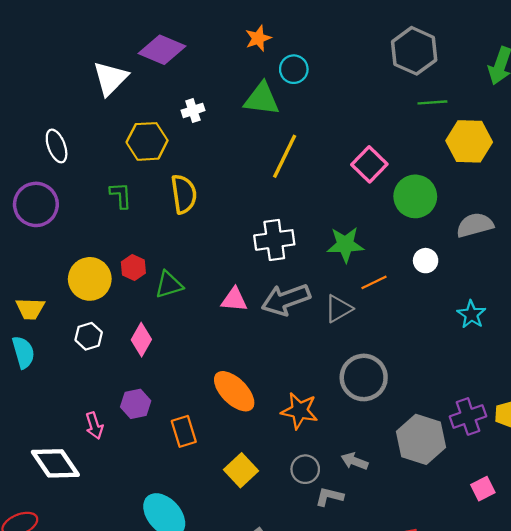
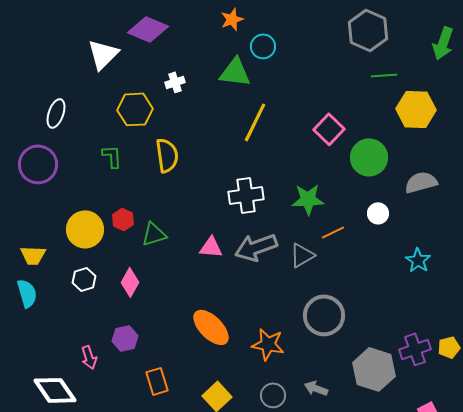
white ellipse: (57, 146) -> (56, 113), turned 40
orange rectangle: (184, 431) -> (157, 381), moved

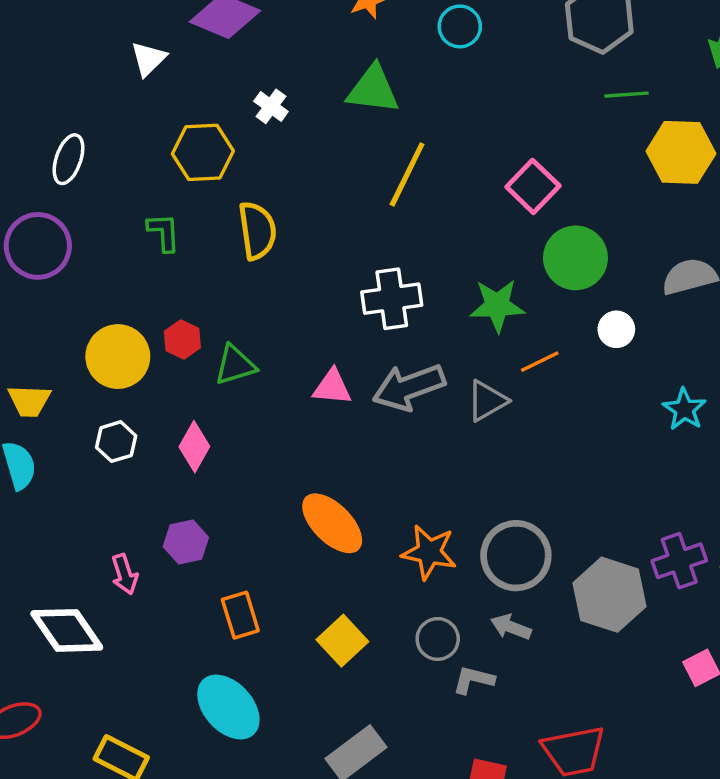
cyan circle: (263, 46) -> (460, 26), moved
white triangle: (103, 54) -> (148, 59), size x0.7
white cross: (175, 82) -> (271, 106), turned -36
green circle: (369, 157) -> (575, 258), moved
gray circle: (324, 315) -> (516, 556), moved

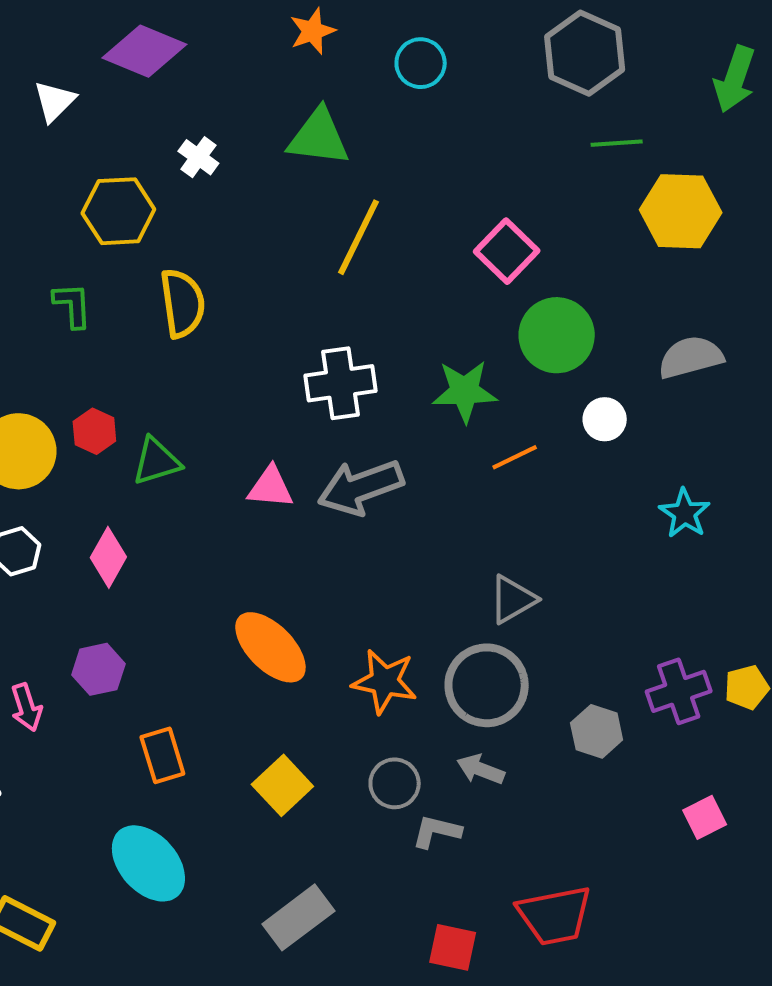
gray triangle: (487, 401) -> (513, 599), moved
gray hexagon: (610, 595) -> (597, 731), size x0.6

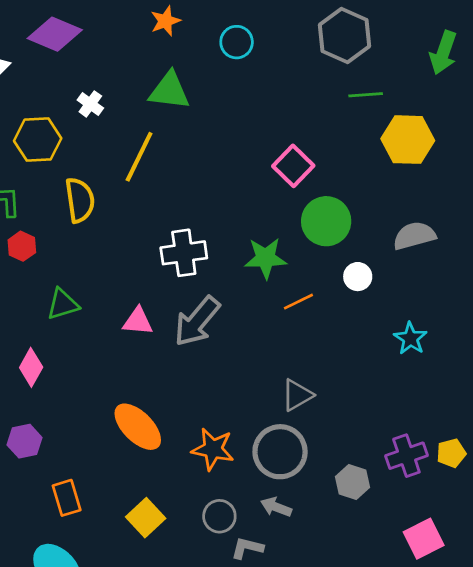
yellow line: (359, 237) -> (139, 157), moved
red hexagon: (94, 431) -> (22, 246), moved
gray arrow: (361, 487) -> (197, 321), turned -30
pink square: (705, 817) -> (424, 539), size x1.4

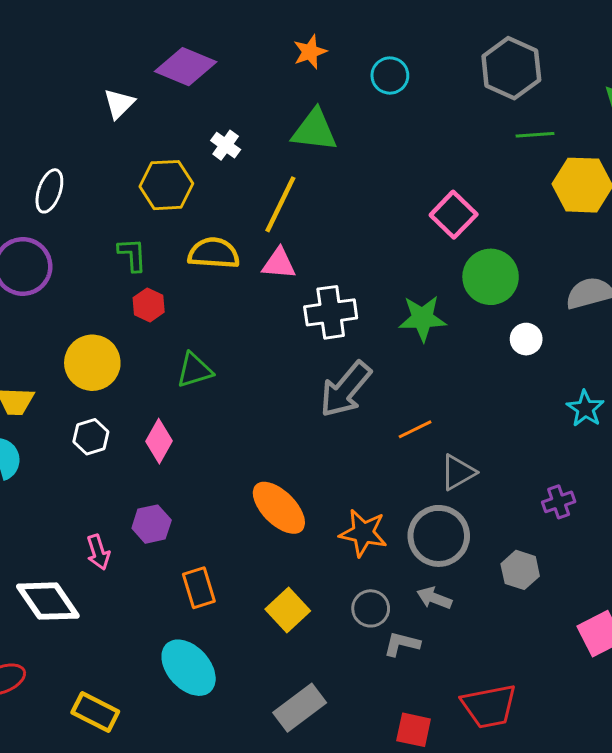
yellow semicircle: (80, 200) -> (214, 253), turned -78
orange line: (298, 302) -> (415, 429), moved
pink triangle: (138, 321) -> (279, 264), moved
purple cross: (406, 456) -> (559, 502), moved, size x0.7

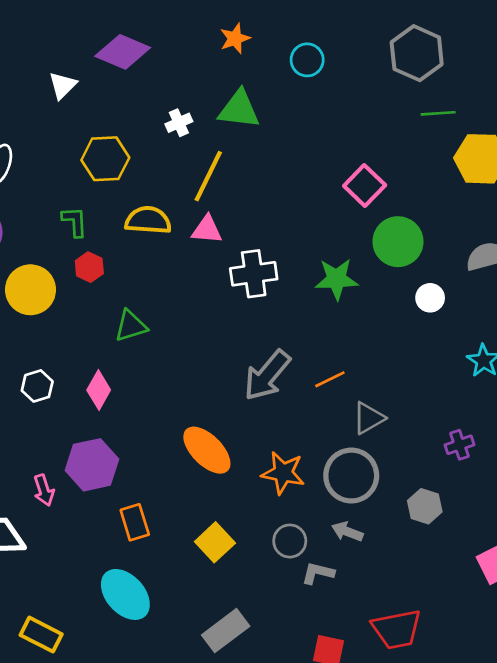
white cross: (226, 145) -> (179, 123), moved, turned 30
yellow circle: (92, 363) -> (30, 290), moved
gray arrow: (345, 389) -> (267, 375), moved
purple hexagon: (152, 524) -> (92, 465), size x1.5

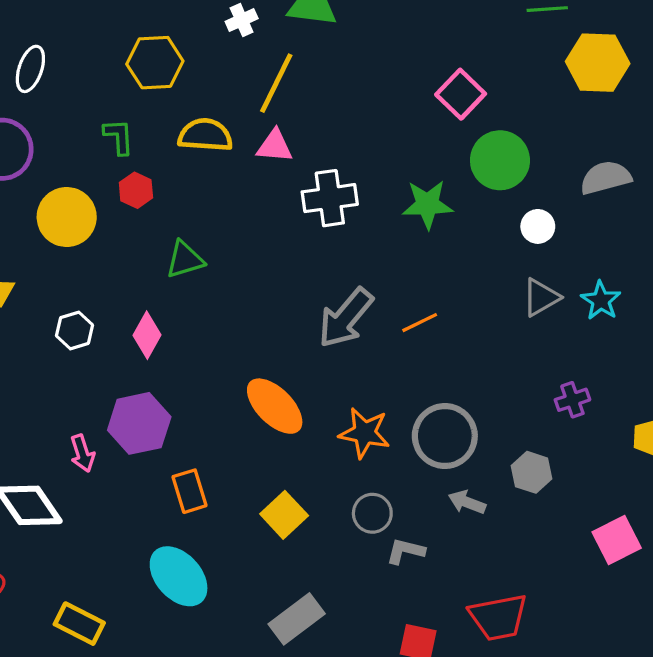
gray triangle: (369, 418) -> (541, 297), moved
gray arrow: (347, 532) -> (467, 502), moved

